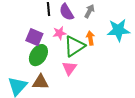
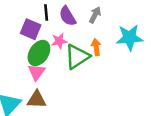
purple square: (34, 37) -> (31, 29), moved
green ellipse: (38, 55) -> (39, 53), moved
pink triangle: (69, 68) -> (37, 72), moved

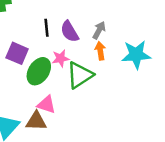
purple square: (31, 29) -> (17, 53), moved
orange arrow: (96, 47) -> (100, 51), moved
pink triangle: (37, 72) -> (47, 105), moved, turned -48

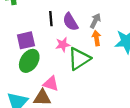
purple square: (17, 53) -> (26, 40), turned -36
green ellipse: (39, 71) -> (29, 61), moved

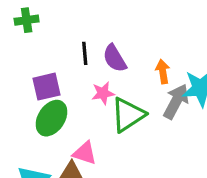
gray arrow: (95, 21) -> (176, 102), moved, size x1.5
orange arrow: (96, 38) -> (163, 72), moved

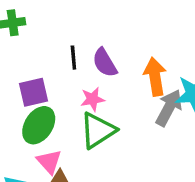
orange arrow: (163, 72) -> (155, 77), size x1.5
green triangle: (128, 115) -> (98, 130), moved
pink triangle: (85, 153) -> (49, 162), moved, turned 30

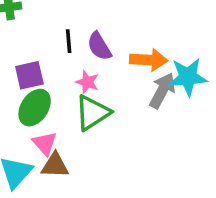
orange arrow: (155, 77) -> (149, 60), turned 102
pink star: (93, 99) -> (87, 82), turned 30

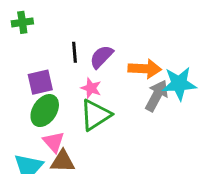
purple semicircle: (99, 46) -> (101, 57), turned 75

